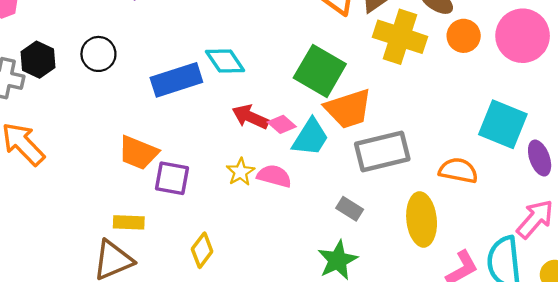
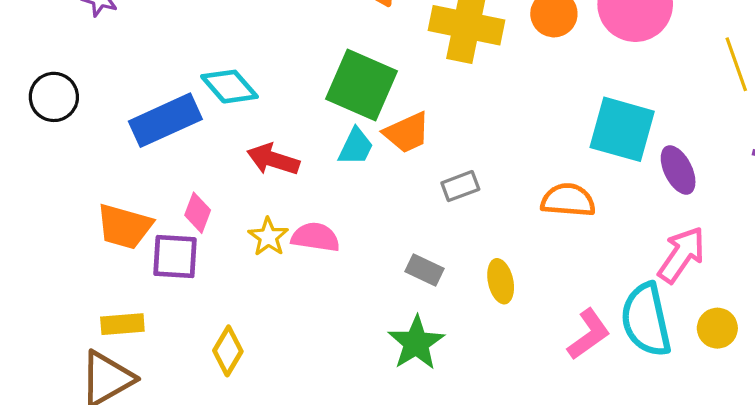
orange trapezoid: (348, 109) -> (407, 133), size x0.7
pink diamond: (282, 124) -> (198, 213), moved, turned 76
cyan trapezoid: (310, 137) -> (356, 147), moved, size x0.7
gray rectangle: (382, 152) -> (460, 186), size x0.5
yellow ellipse: (422, 219) -> (501, 281), moved, size x0.6

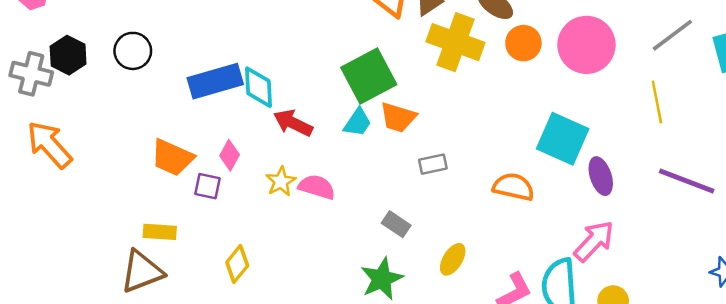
green square: (362, 85) -> (369, 76), turned 30
cyan diamond: (229, 87) -> (258, 87), moved, turned 30
orange trapezoid: (407, 133) -> (398, 117), turned 33
purple square: (175, 257) -> (207, 186), size x0.7
yellow ellipse: (501, 281) -> (453, 259), moved, turned 36

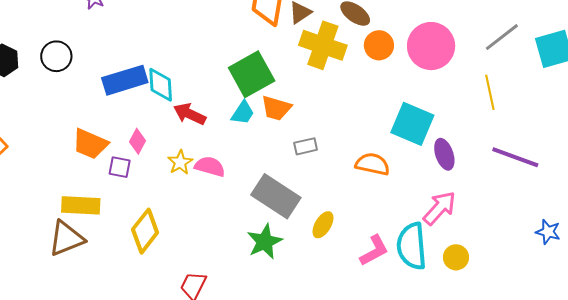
gray rectangle: (396, 224) -> (276, 196), size x2.0
yellow rectangle: (160, 232) -> (81, 205), size x1.4
yellow diamond: (237, 264) -> (145, 231), size x1.4

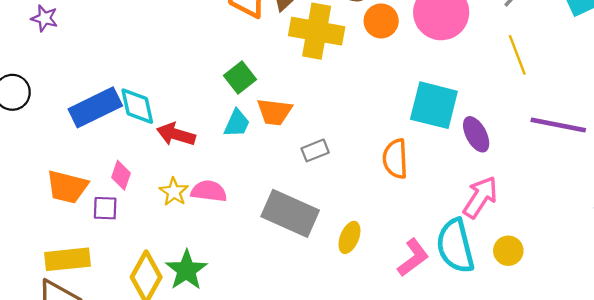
green square: (252, 74) -> (240, 77), size x0.6
orange semicircle: (372, 164) -> (395, 159), turned -96
green star: (265, 242) -> (186, 270), moved

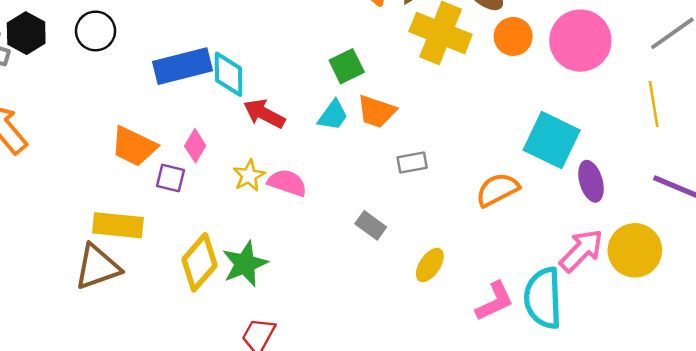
orange semicircle: (395, 159) -> (497, 190), turned 54
gray rectangle: (290, 213) -> (371, 225), size x0.5
yellow circle: (508, 251) -> (635, 250), moved, size x1.6

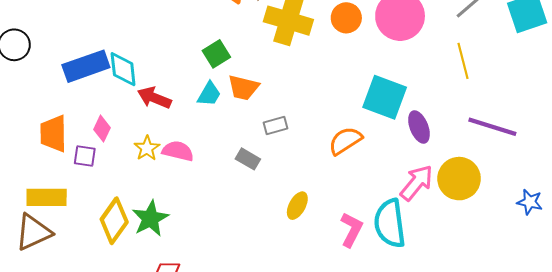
orange trapezoid: (134, 146) -> (53, 134), turned 69
gray rectangle: (371, 225) -> (248, 159), moved
pink L-shape: (495, 301) -> (351, 230), turned -32

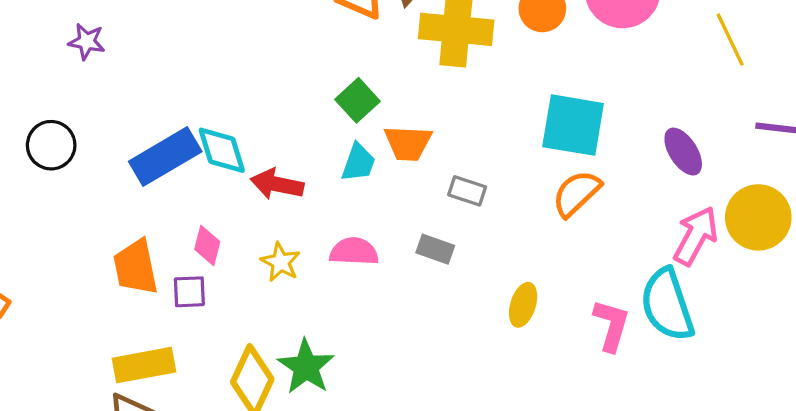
cyan square: (385, 97) -> (573, 125), moved
gray rectangle: (276, 126) -> (467, 191), turned 45
pink semicircle: (178, 151) -> (354, 251), moved

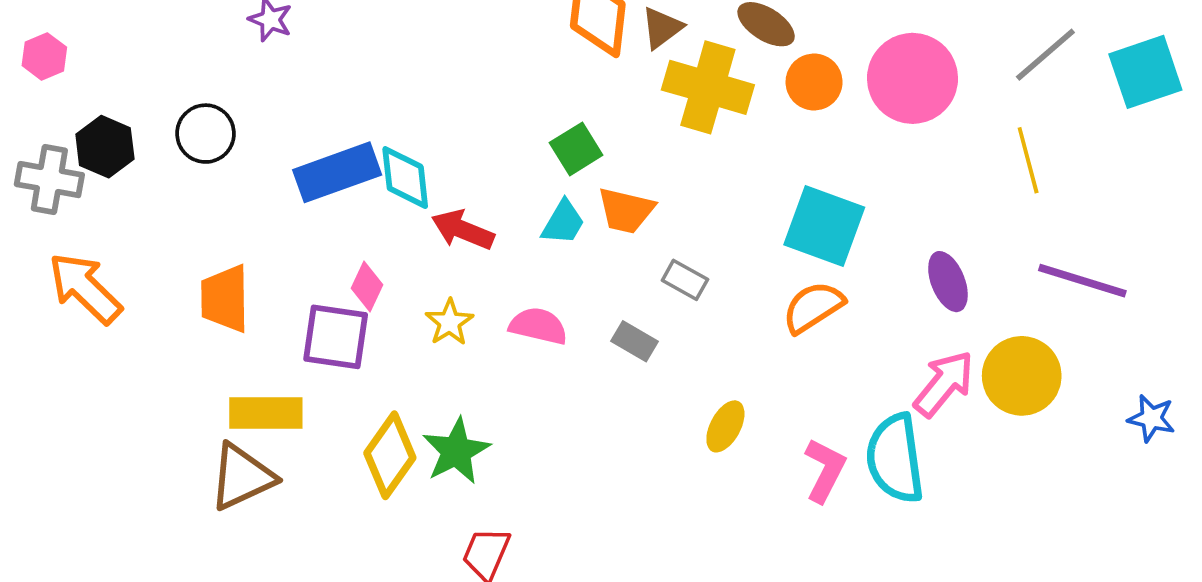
orange trapezoid: (136, 267) -> (225, 299), moved
purple square: (189, 292) -> (336, 337), size x1.6

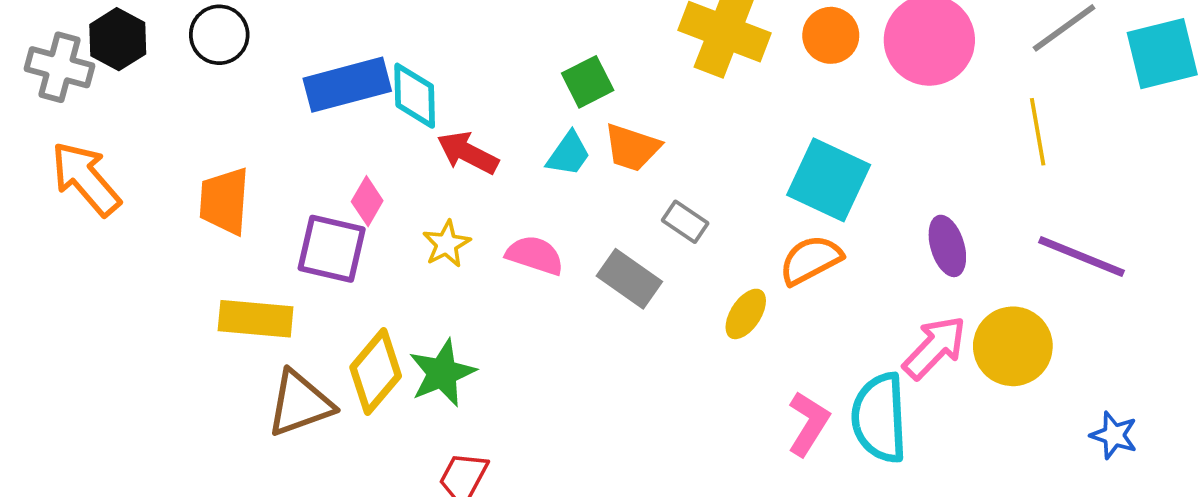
gray rectangle: (635, 341) -> (629, 279), size x1.4
blue star: (1151, 418) -> (1114, 435), moved
yellow ellipse: (725, 426) -> (746, 314), moved
brown triangle: (242, 477) -> (300, 404), moved

